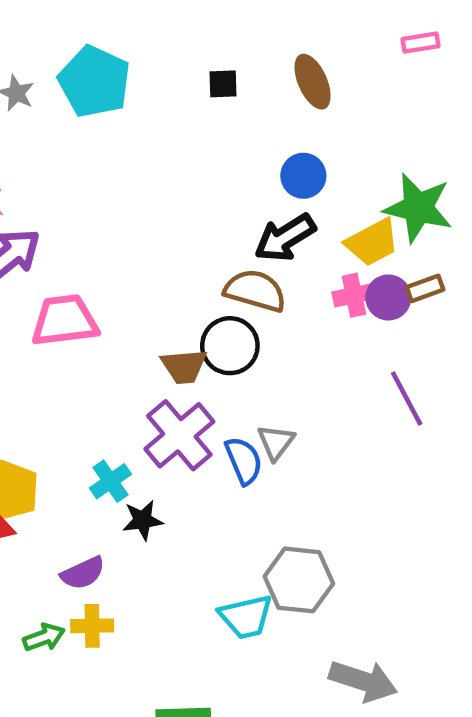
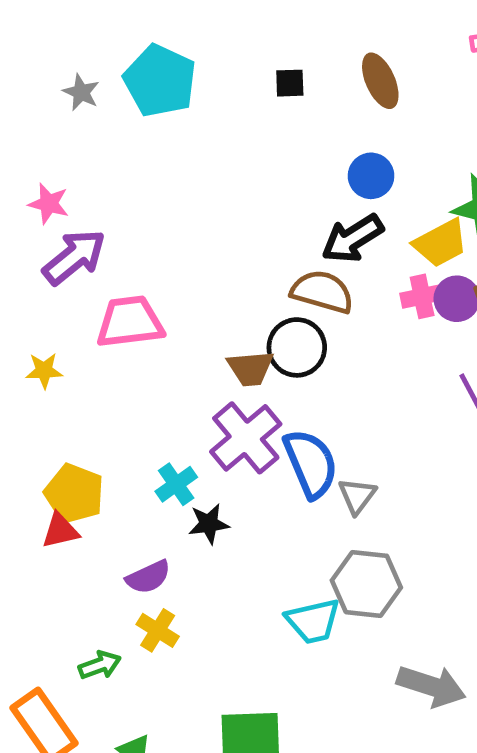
gray triangle: (276, 442) -> (357, 496), moved
blue semicircle: (244, 461) -> (311, 463), size x1.4
yellow cross: (92, 626) -> (158, 630), turned 33
green arrow: (44, 637) -> (100, 665), moved

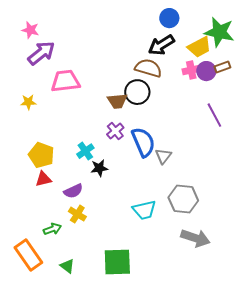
purple cross: (246, 438) -> (115, 131), size x0.6
red triangle: (60, 531) -> (43, 179), moved
gray hexagon: (366, 584) -> (183, 199), moved

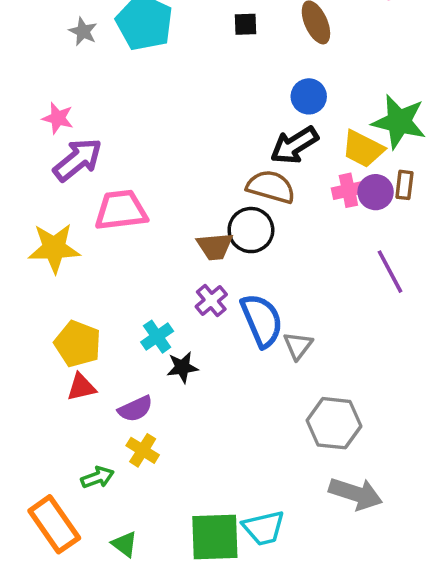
yellow trapezoid: (199, 47) -> (363, 149), turned 55
brown rectangle: (222, 67) -> (404, 185), turned -63
yellow star: (28, 102) -> (54, 248), size x1.8
cyan trapezoid: (144, 210) -> (264, 528), moved

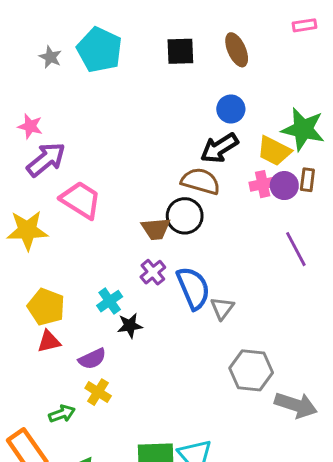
black square: (246, 24) -> (180, 51), size x1.5
pink trapezoid: (121, 210) -> (81, 200), turned 39
gray arrow: (356, 494) -> (296, 405), moved

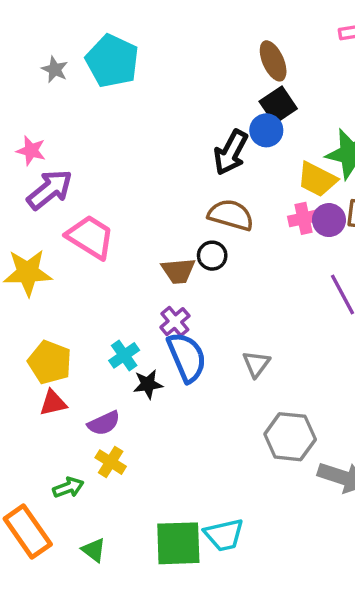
black square: (180, 51) -> (278, 105), moved, turned -32
black arrow: (219, 148) -> (231, 152), moved, turned -30
black circle: (185, 216) -> (212, 256), size x0.7
blue semicircle: (193, 288) -> (187, 357), moved

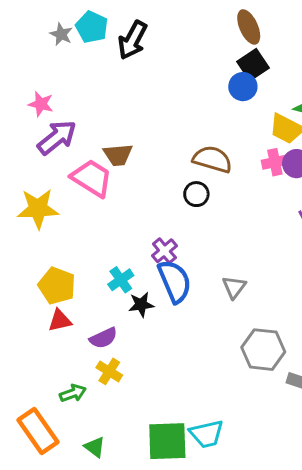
cyan pentagon: (112, 61) -> (92, 27), moved, size x0.7
black arrow: (231, 152) -> (132, 40), moved
brown trapezoid: (178, 271) -> (118, 155), moved

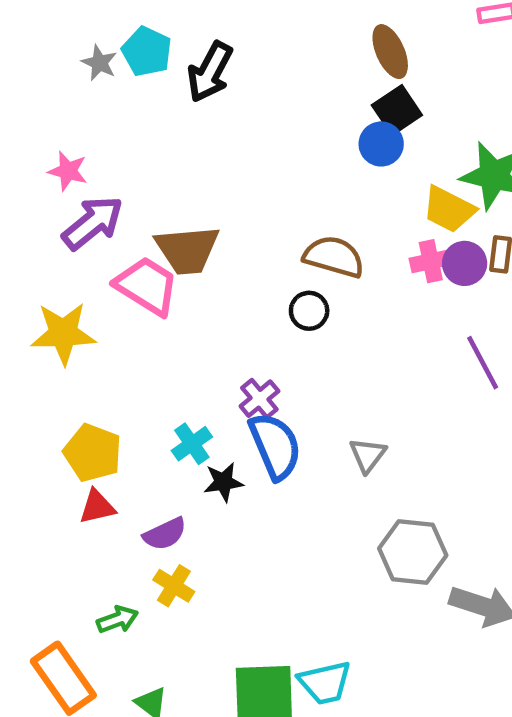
brown trapezoid: (118, 155) -> (187, 250), size x1.4

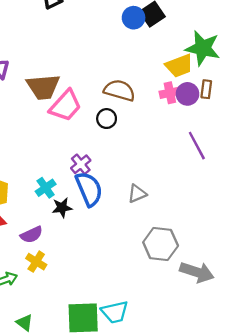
blue circle: (381, 144) -> (134, 18), moved
yellow trapezoid: (449, 209) -> (179, 66), turned -48
pink trapezoid: (147, 286) -> (66, 106), moved, turned 100
gray triangle: (368, 455) -> (137, 194), turned 30

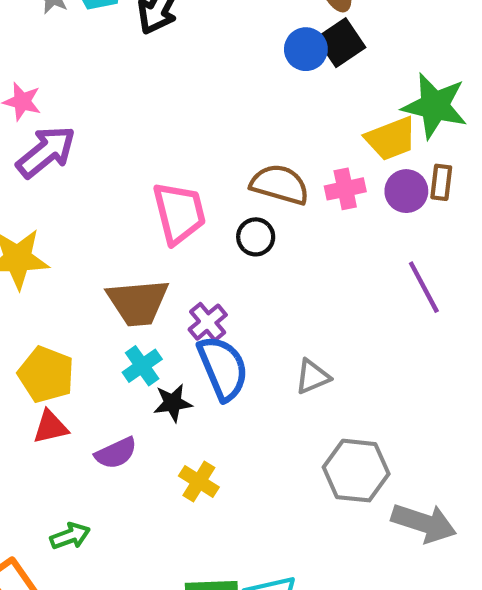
brown trapezoid: (43, 87) -> (138, 302), moved
pink cross: (170, 93) -> (345, 189), moved
pink trapezoid: (66, 106) -> (179, 213), turned -56
yellow cross: (36, 262) -> (199, 481), moved

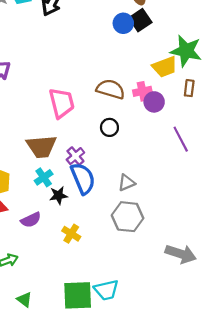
purple circle: (406, 191) -> (154, 102), moved
black circle: (256, 237) -> (109, 127), moved
gray hexagon: (356, 471) -> (128, 217), moved

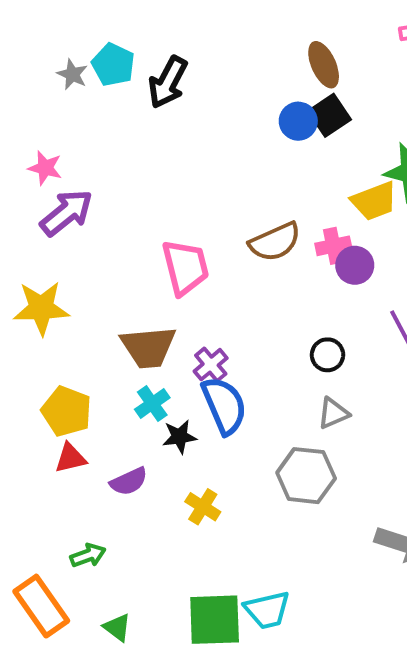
brown semicircle: (111, 89) -> (275, 242), turned 140
black circle: (109, 127) -> (327, 355), moved
gray triangle: (126, 183) -> (333, 413), moved

